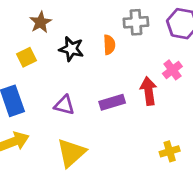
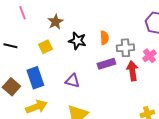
gray cross: (136, 22) -> (125, 48), moved
purple rectangle: (112, 102) -> (106, 64), moved

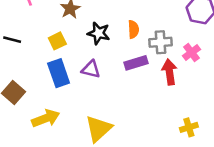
blue rectangle: (35, 78) -> (59, 73), moved
purple triangle: (72, 81) -> (91, 69), moved

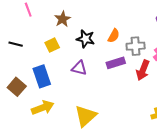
orange semicircle: (133, 29) -> (114, 36), turned 32
red arrow: (170, 72) -> (143, 70), turned -150
blue rectangle: (59, 73) -> (42, 76), moved

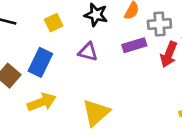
blue rectangle: (42, 76) -> (40, 62), turned 45

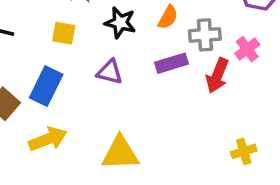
yellow square: (54, 23) -> (64, 33), turned 36
yellow triangle: (96, 113) -> (120, 153), turned 40

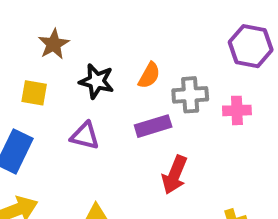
pink cross: (247, 49) -> (237, 110), turned 35
red arrow: (217, 76) -> (175, 175), moved

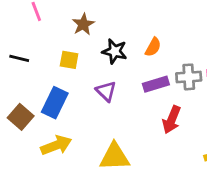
gray cross: (190, 95) -> (189, 77), moved
purple triangle: (85, 136) -> (106, 91), turned 30

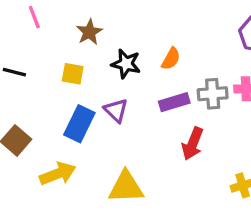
blue rectangle: (55, 103) -> (79, 124), moved

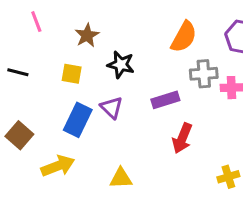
orange semicircle: (171, 59) -> (184, 37), moved, size x1.5
gray cross: (213, 94) -> (204, 74), moved
yellow triangle: (126, 187) -> (121, 178), size x0.7

